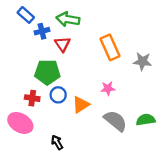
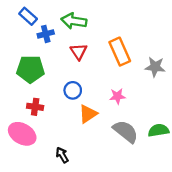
red triangle: (62, 44) -> (79, 52), moved
green pentagon: (47, 72) -> (30, 69), moved
blue circle: (58, 95) -> (73, 90), moved

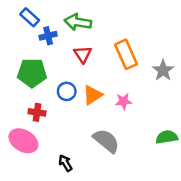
gray star: (155, 67) -> (163, 70), turned 30
blue circle: (73, 90) -> (67, 91), moved
orange triangle: (88, 114) -> (93, 95), moved
gray semicircle: (126, 131) -> (106, 141), moved

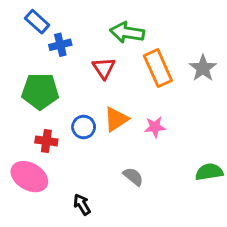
green arrow: (78, 22) -> (127, 32), moved
gray star: (163, 70) -> (203, 68), moved
blue circle: (67, 91) -> (84, 127), moved
gray semicircle: (106, 141) -> (133, 177), size x0.6

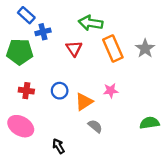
green pentagon: (40, 91) -> (20, 52), moved
orange triangle: (116, 119) -> (84, 102), moved
red cross: (46, 141) -> (26, 91), moved

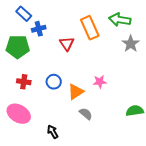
green arrow: (91, 23) -> (120, 20), moved
orange rectangle: (113, 48) -> (90, 28), moved

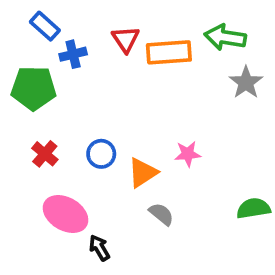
orange rectangle: (90, 28) -> (169, 52), turned -70
red triangle: (67, 44) -> (126, 39), moved
red cross: (24, 82) -> (45, 154), turned 32
pink ellipse: (19, 114) -> (66, 214), moved

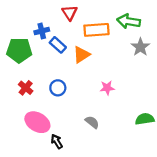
blue rectangle: (45, 26) -> (58, 45), moved
red triangle: (126, 39) -> (70, 13), moved
orange triangle: (143, 173) -> (81, 55), moved

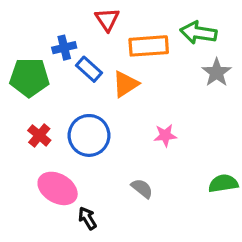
blue circle: (58, 88) -> (89, 135), size x1.6

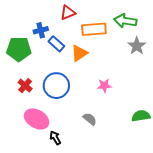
red triangle: (107, 19) -> (68, 13), turned 42

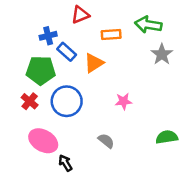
orange rectangle: (94, 29) -> (111, 35), size x0.7
green pentagon: (19, 49) -> (41, 70), moved

